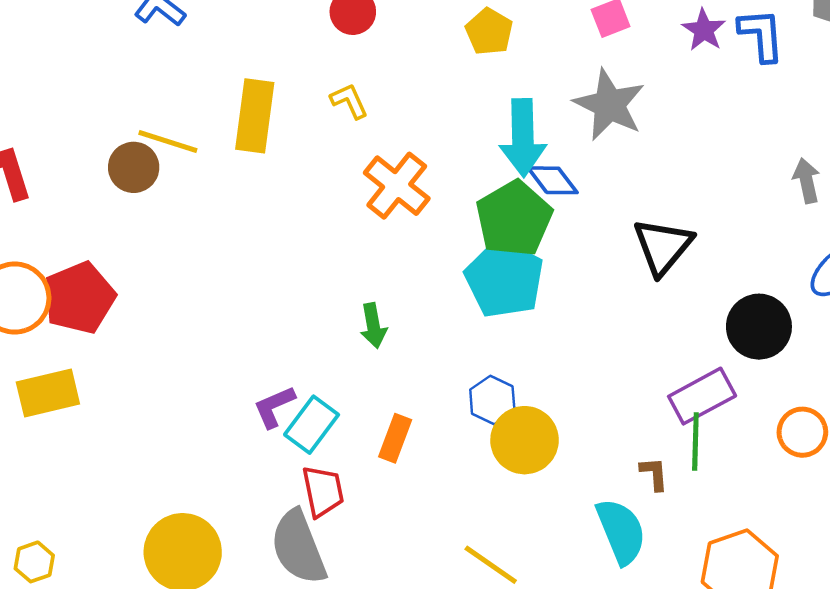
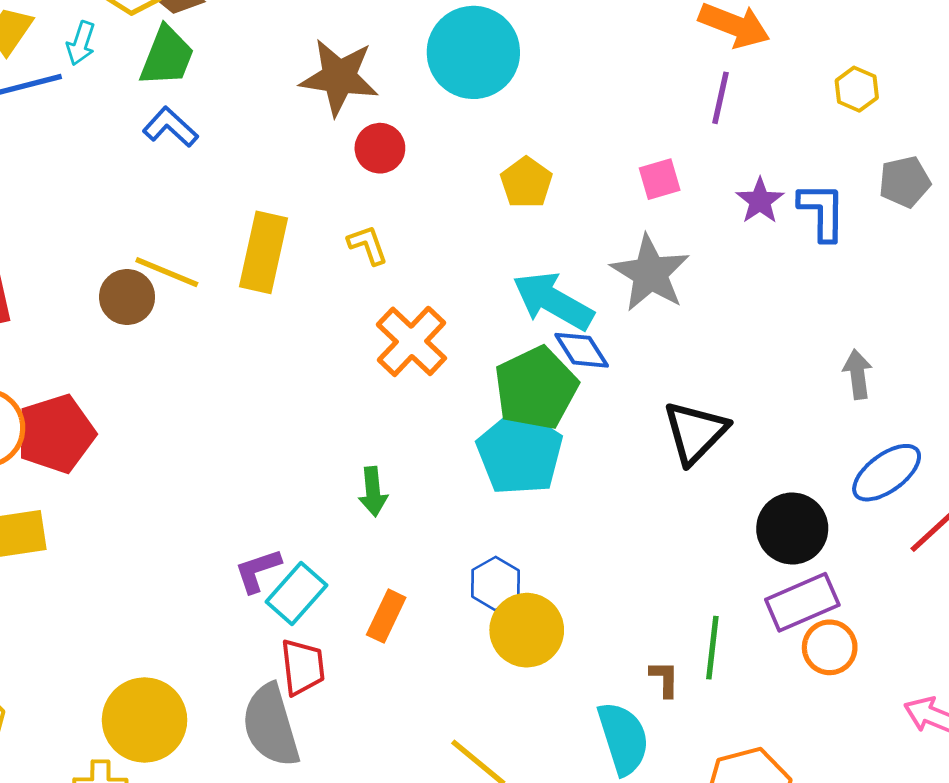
cyan arrow: (523, 138) -> (553, 301), turned 116
purple rectangle: (702, 396) -> (802, 602), moved

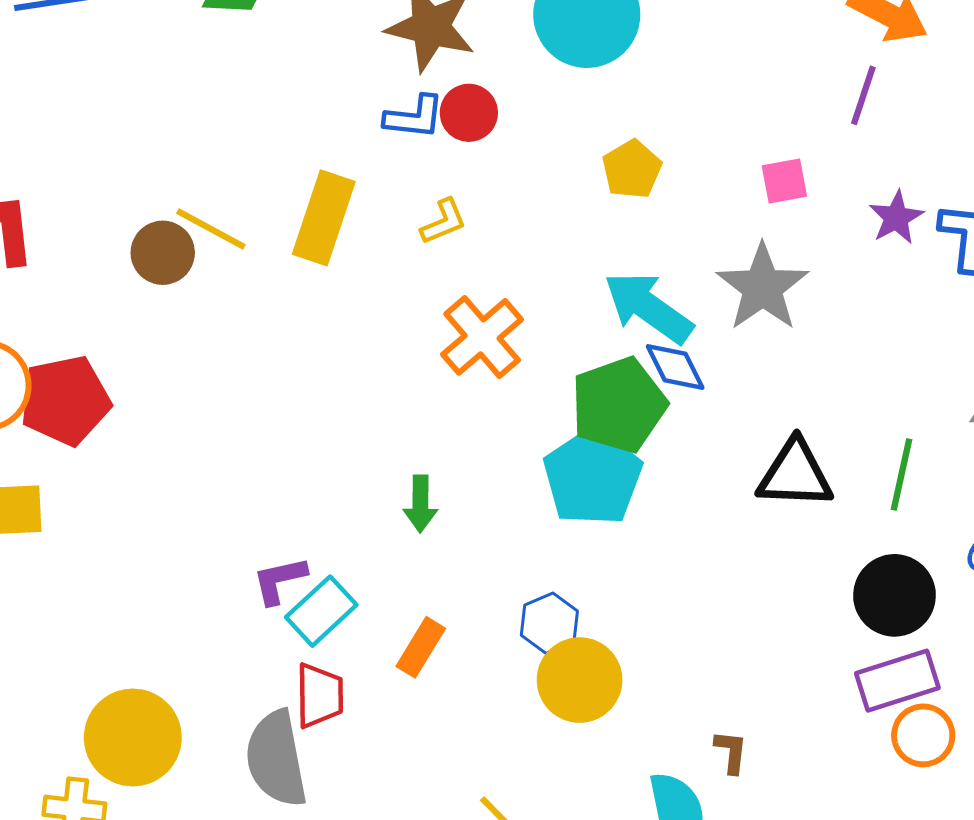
blue L-shape: (170, 127) -> (414, 117), moved, turned 138
yellow L-shape: (368, 245) -> (444, 222), turned 81
black triangle: (695, 432) -> (795, 474), turned 42
green line: (712, 648) -> (902, 475), moved

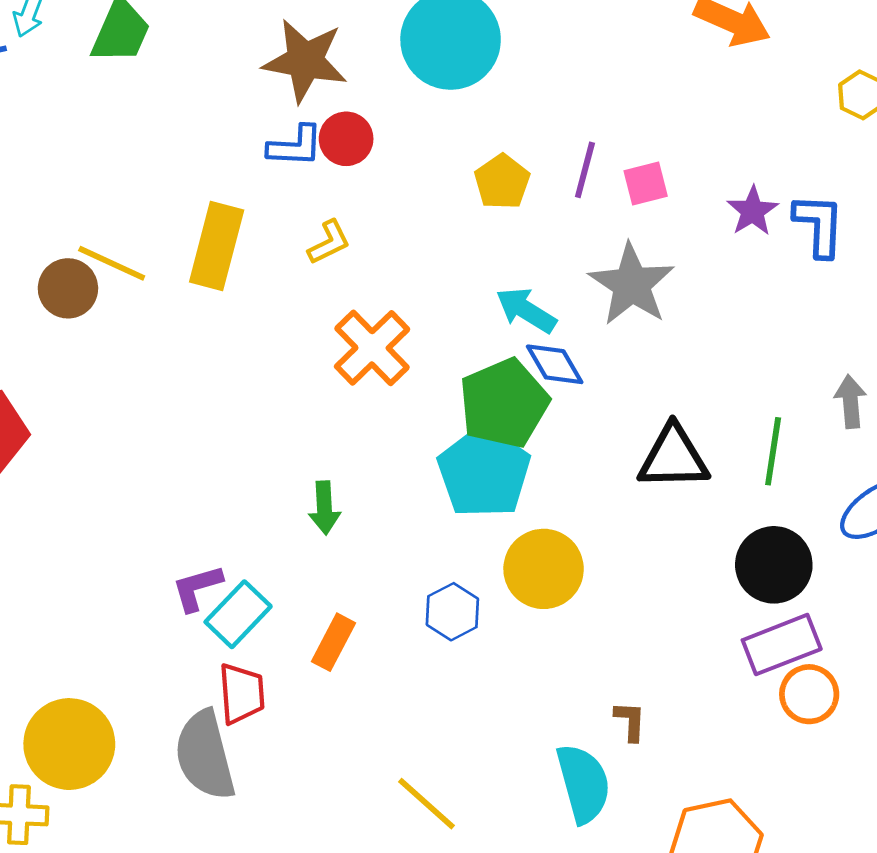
purple line: (863, 95) -> (585, 170), moved
cyan arrow: (648, 308) -> (526, 310), size x0.7
yellow circle: (580, 680) -> (544, 569), moved

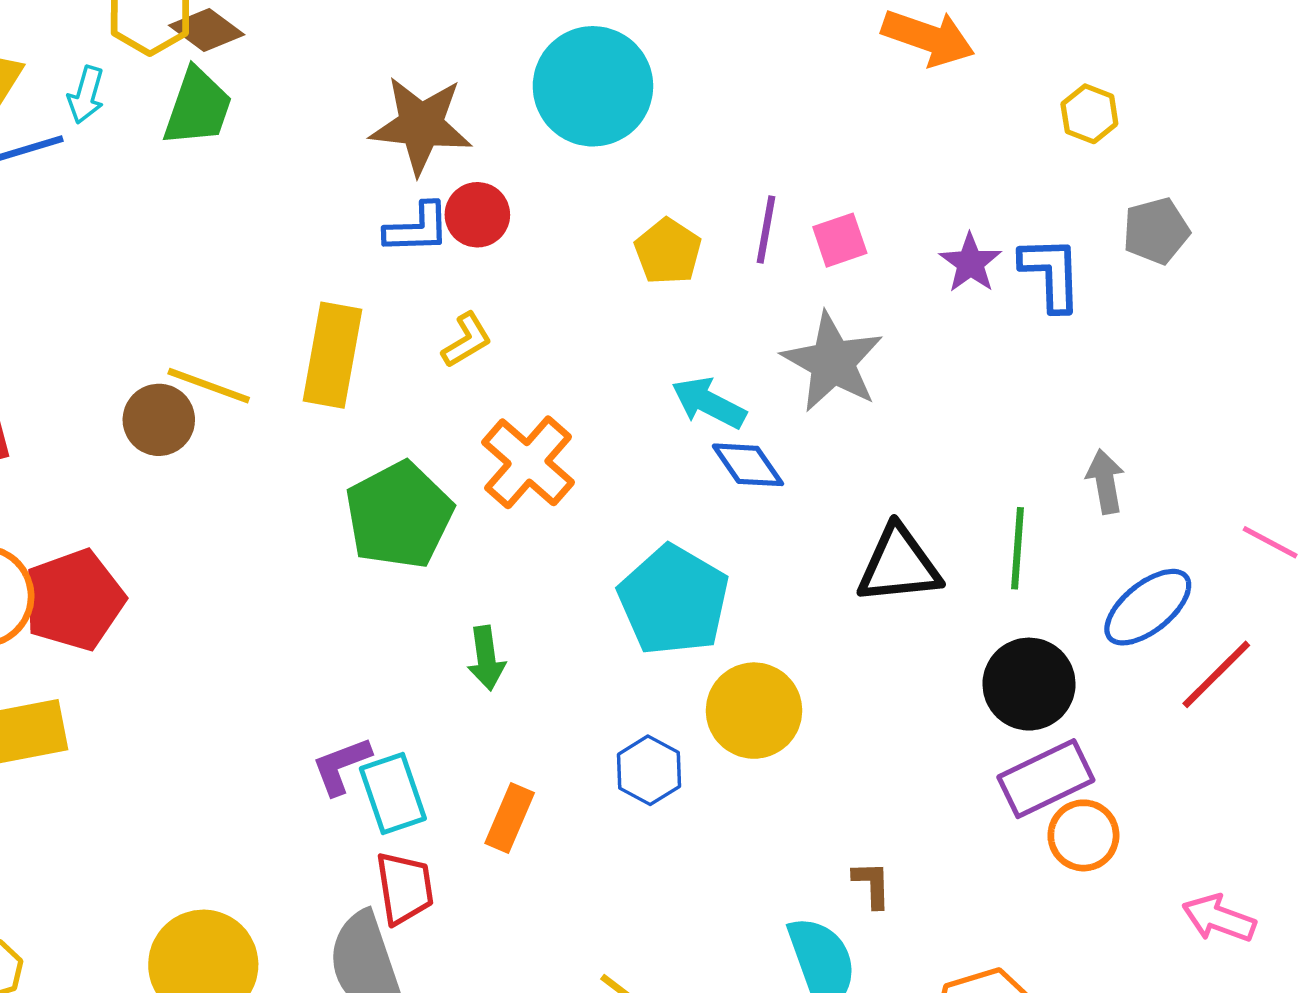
green pentagon: (504, 403) -> (399, 515), moved
cyan rectangle: (238, 614) -> (393, 794), turned -58

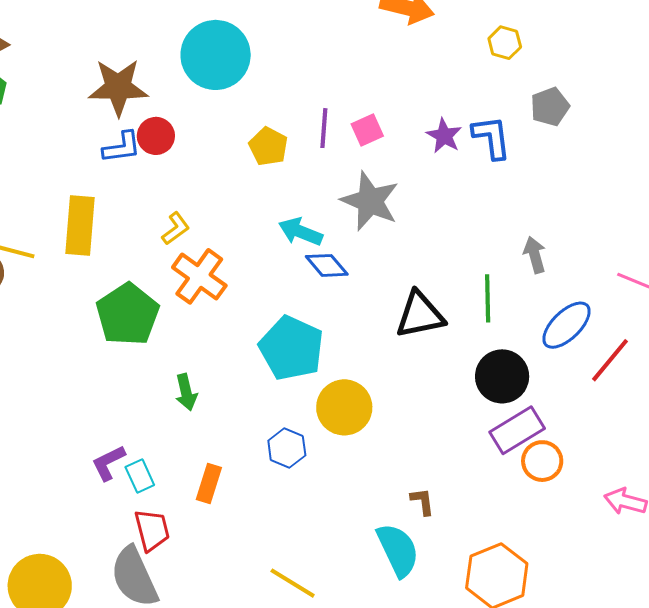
yellow L-shape: (467, 340) -> (176, 228), moved
cyan rectangle: (393, 794) -> (140, 476), size x0.7

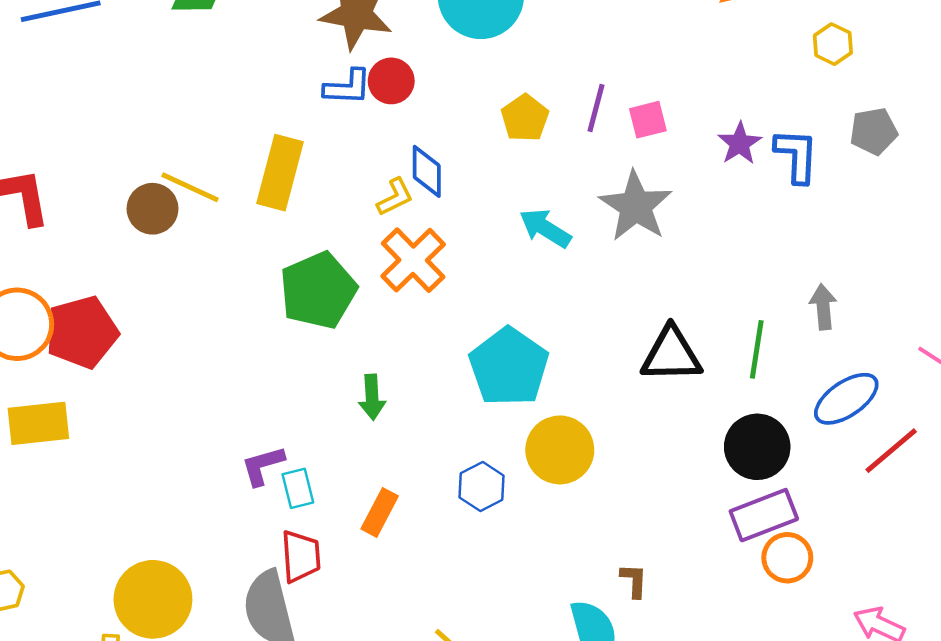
blue diamond: (327, 265) -> (427, 171), moved, turned 30

